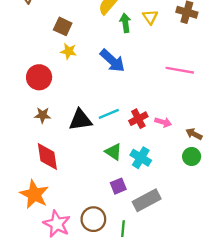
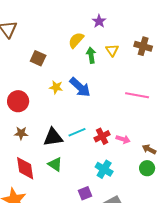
yellow star: (69, 51) -> (56, 87), moved
green triangle: (114, 152) -> (55, 164), moved

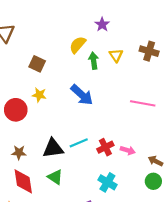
yellow star: (56, 87) -> (39, 95), moved
brown star: (21, 133) -> (19, 152), moved

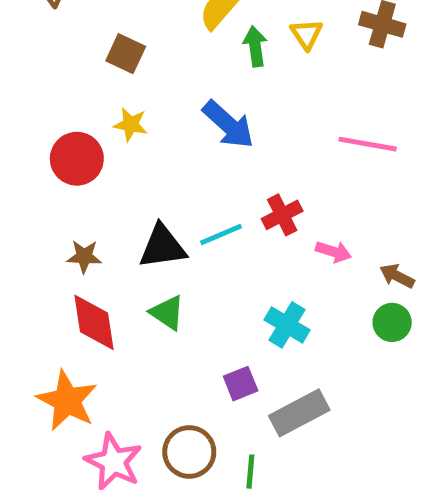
red cross: (105, 147) -> (282, 215), moved

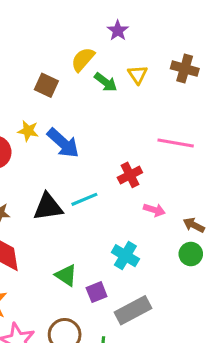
green arrow: (255, 46) -> (106, 82), turned 135
brown square: (126, 54) -> (46, 85), moved
blue arrow: (228, 124) -> (63, 143), moved
red cross: (282, 215) -> (130, 175), moved
green triangle: (167, 313) -> (66, 275), moved

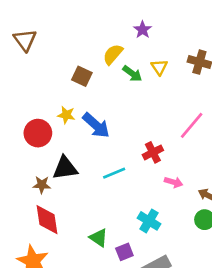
pink line: (176, 143) -> (192, 125), turned -60
black triangle: (48, 207) -> (65, 168), moved

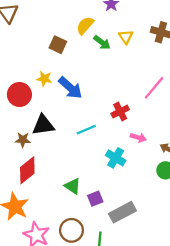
red diamond: (47, 220) -> (27, 170), turned 60
cyan cross: (149, 221) -> (116, 158), moved

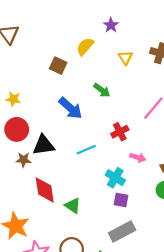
green arrow: (102, 42) -> (102, 90), moved
yellow star: (44, 79) -> (13, 99), moved
red circle: (19, 95) -> (17, 129), moved
red diamond: (27, 170) -> (45, 190), moved, turned -60
purple square: (95, 199) -> (121, 200), moved, turned 32

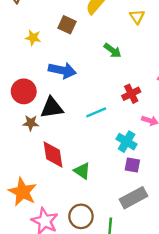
yellow star: (13, 99) -> (33, 38), moved
blue arrow: (70, 108) -> (62, 70), moved, turned -30

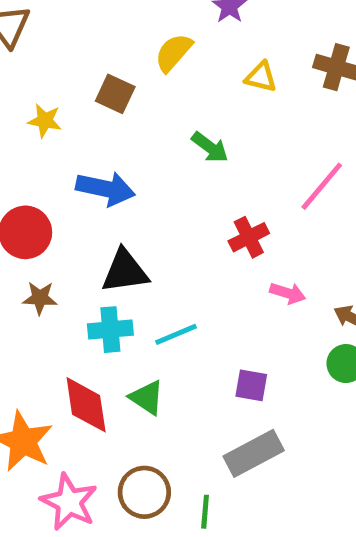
yellow triangle: (137, 17) -> (261, 77), turned -42
black triangle: (52, 108) -> (125, 271), moved
cyan line: (96, 112) -> (176, 334), moved
cyan cross: (127, 142) -> (110, 330), moved, turned -36
red diamond: (53, 154) -> (86, 405), moved

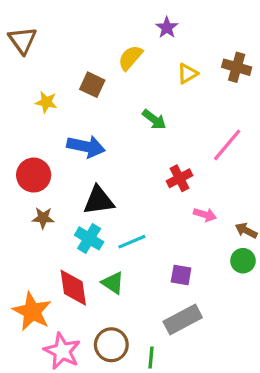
yellow triangle: (261, 77) -> (187, 74), turned -45
cyan cross: (110, 330) -> (89, 238), turned 36

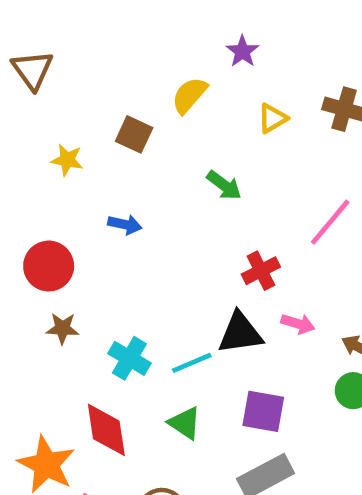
blue arrow: (86, 146) -> (125, 224), size x0.6
black triangle: (99, 200) -> (240, 333), moved
purple square: (181, 275) -> (263, 411), size x1.4
green triangle: (113, 283) -> (185, 423), moved

